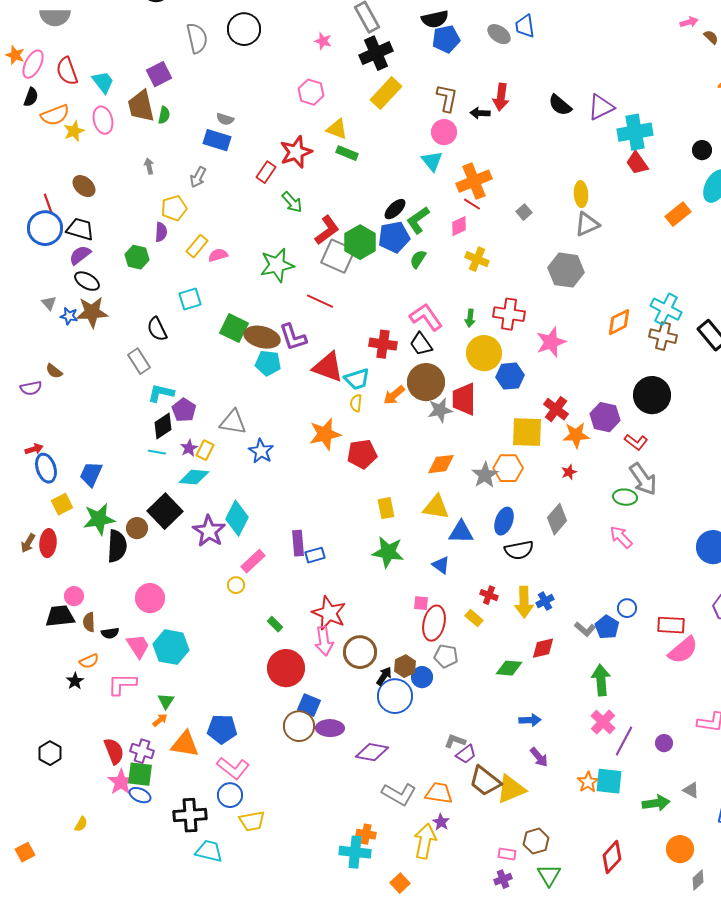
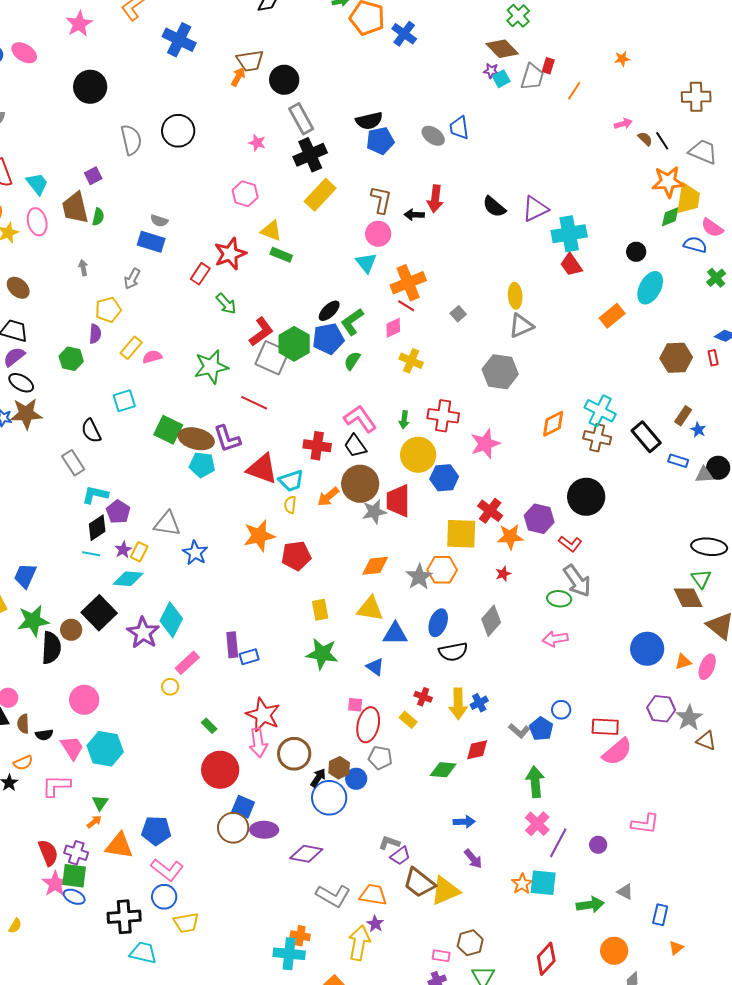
purple square: (159, 74) -> (93, 176), size x0.7
pink arrow: (621, 537) -> (555, 639), turned -55

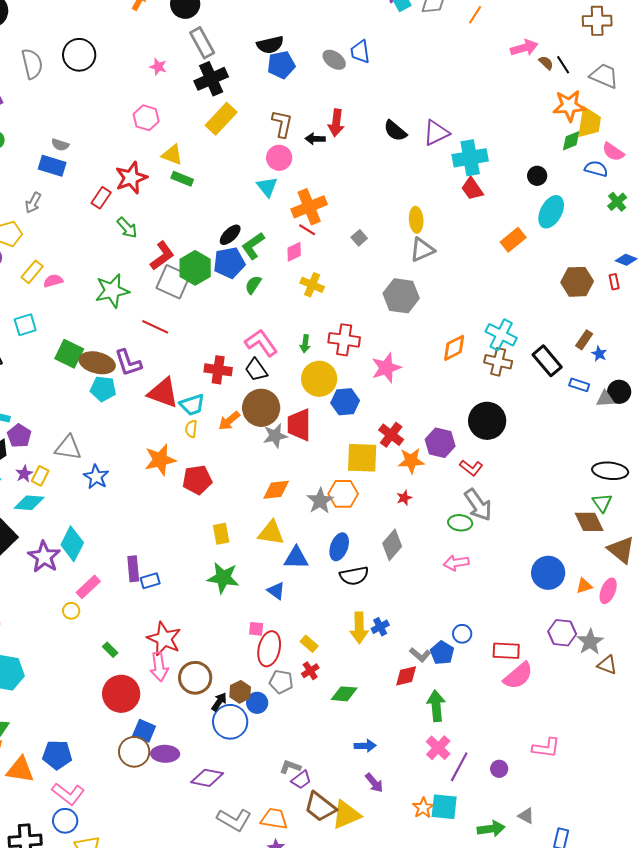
pink arrow: (623, 124) -> (524, 48), size x1.5
red cross: (423, 697) -> (310, 671), moved, turned 36
red diamond: (477, 750) -> (406, 676), moved

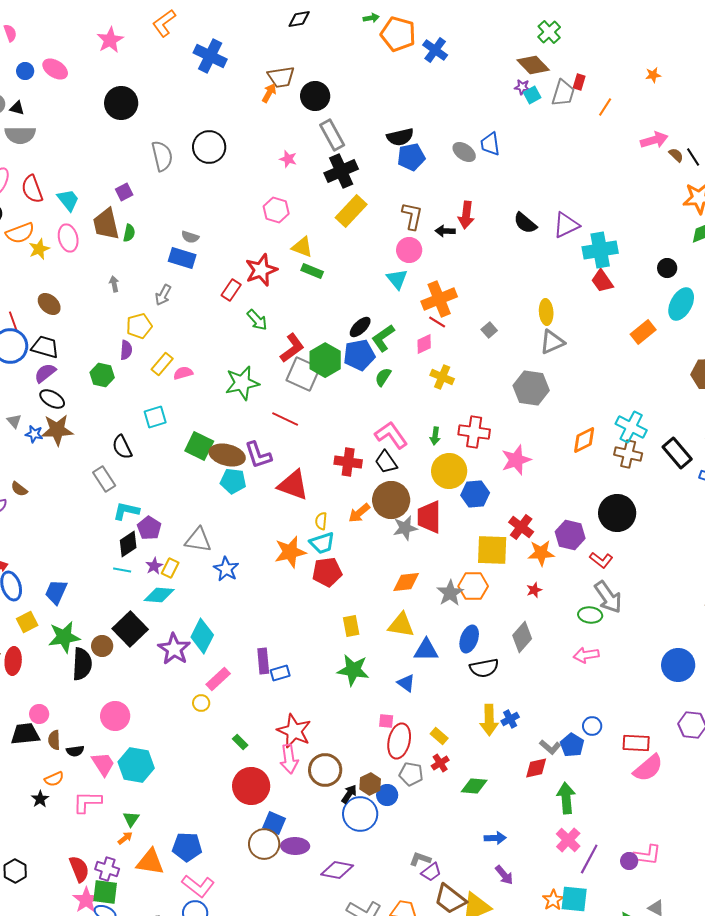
cyan trapezoid: (192, 405) -> (322, 543), moved
pink L-shape: (546, 748) -> (647, 855), moved

